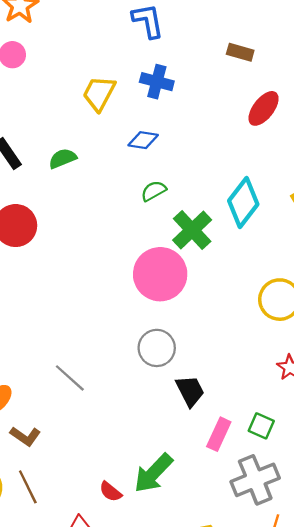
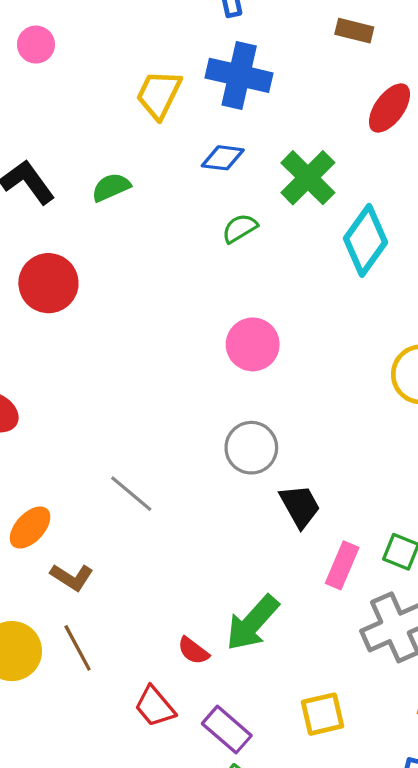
blue cross: (157, 82) -> (239, 75), size x1.4
green cross: (192, 230) -> (308, 178), moved
pink circle: (160, 274) -> (253, 344), size x0.7

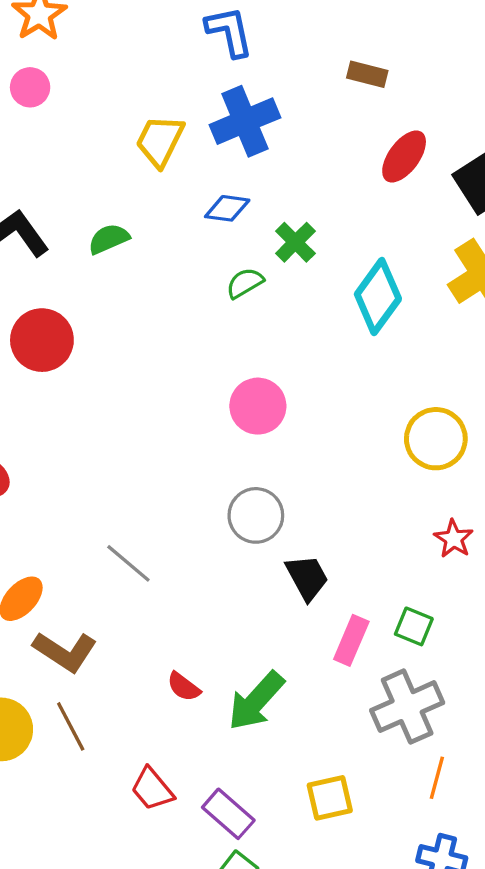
blue cross: (239, 75) -> (245, 121), turned -36
green cross: (308, 178) -> (295, 242), moved, size x0.7
brown L-shape: (72, 577) -> (65, 652), size x1.4
red semicircle: (193, 651) -> (184, 687), moved

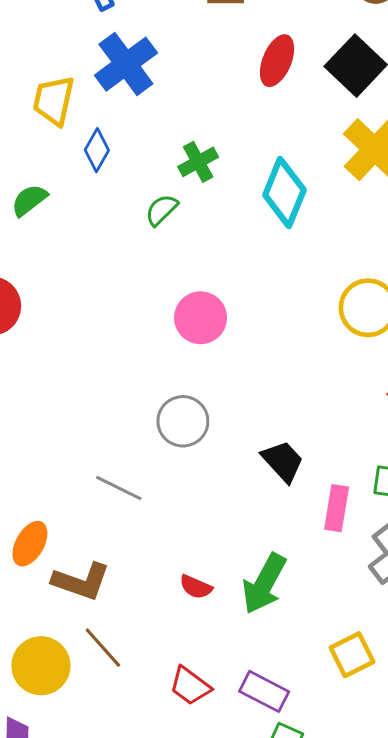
blue diamond: (227, 208) -> (97, 150), moved, turned -54
green cross: (295, 242) -> (198, 162), turned 30
gray circle: (256, 515) -> (183, 421), moved

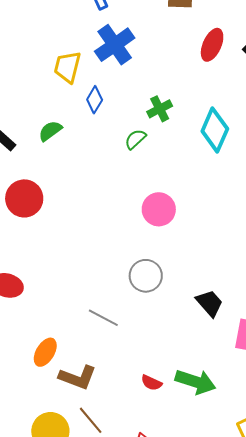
green arrow: (264, 584) -> (196, 382), turned -102

